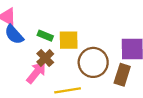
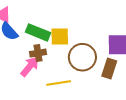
green rectangle: (45, 36) -> (38, 32), size x1.6
brown cross: (45, 58) -> (38, 53), turned 35

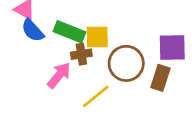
brown cross: (38, 53) -> (81, 54), moved
yellow line: (59, 83) -> (96, 96), turned -30

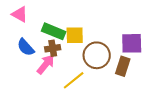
blue semicircle: (33, 30) -> (26, 47), moved
brown cross: (81, 54) -> (53, 48), moved

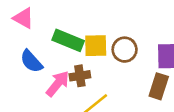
brown cross: (53, 48) -> (80, 76), moved
brown circle: (97, 55) -> (125, 50), moved, size x0.7

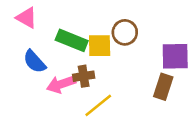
brown circle: (125, 50) -> (125, 32), moved
pink arrow: (58, 84) -> (61, 84), turned -148

